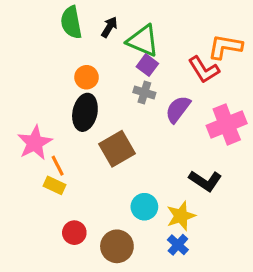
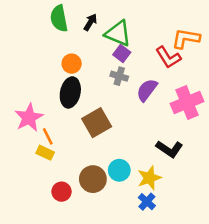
brown circle: (117, 246) -> (93, 179), moved

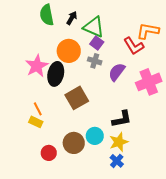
orange circle: (72, 64) -> (69, 51), moved, size x1.5
pink star: (29, 118) -> (37, 66), moved
black L-shape: (169, 149) -> (122, 119), moved, turned -45

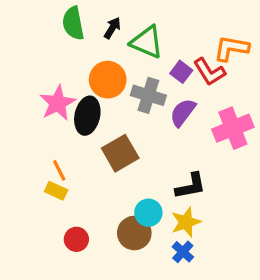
purple square: (97, 43) -> (181, 72), moved
gray cross: (95, 61) -> (148, 95), size x1.5
brown circle: (74, 143) -> (134, 233), moved

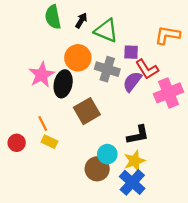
purple square: (181, 72) -> (131, 52), turned -35
red L-shape: (209, 72) -> (147, 69), moved
yellow rectangle: (56, 191) -> (50, 142), moved
red circle: (76, 239) -> (17, 143), moved
blue cross: (183, 252) -> (132, 182), size x1.6

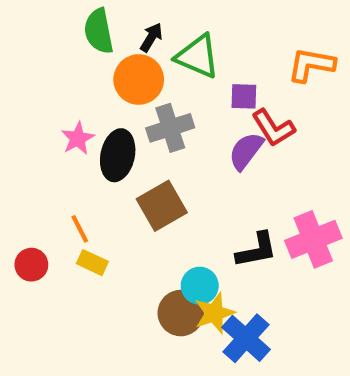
orange circle: (78, 58) -> (139, 79), moved
gray cross: (107, 69) -> (170, 128), moved, turned -35
pink star: (42, 75) -> (78, 138), size x0.7
pink cross: (168, 93) -> (313, 239), moved
yellow star: (135, 161) -> (214, 313), moved

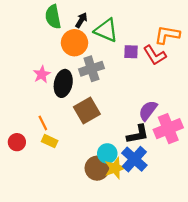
red L-shape: (273, 128) -> (155, 55), moved
purple semicircle: (246, 151) -> (148, 111), moved
blue cross: (246, 338) -> (134, 159), moved

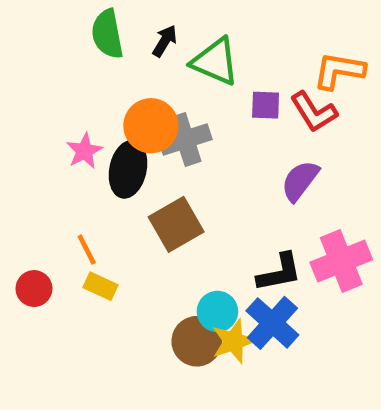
orange circle: (74, 43) -> (151, 126), moved
purple semicircle: (148, 111) -> (300, 181), moved

